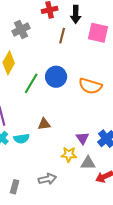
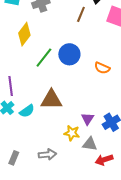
orange semicircle: (90, 86) -> (102, 68), size x0.7
brown triangle: (44, 124) -> (51, 100), size x1.6
cyan semicircle: (21, 139) -> (27, 111), turned -35

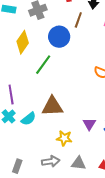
blue circle: (69, 54) -> (59, 37), moved
yellow star: (72, 133) -> (64, 138), moved
gray triangle: (90, 144) -> (79, 163), moved

